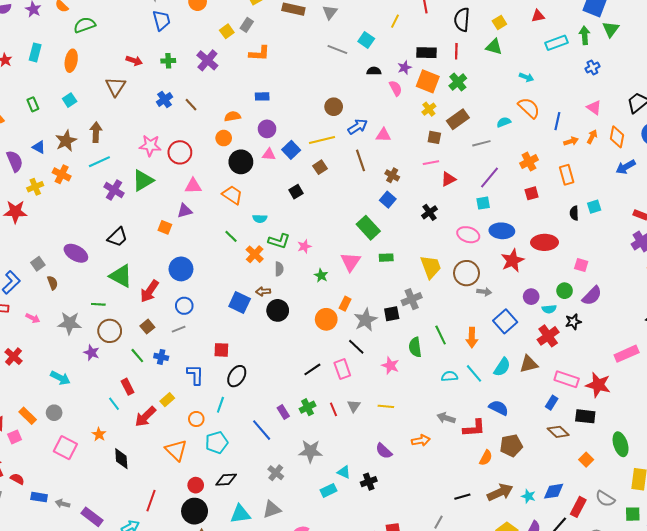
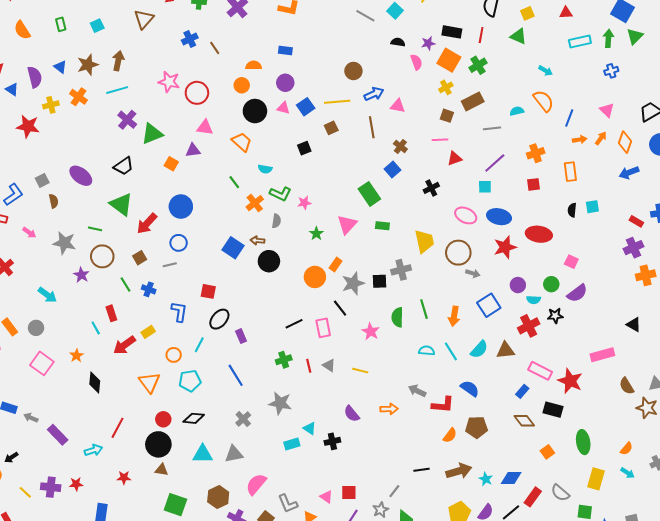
green triangle: (143, 180) -> (152, 134), moved
gray triangle: (354, 406) -> (329, 365), turned -40
purple rectangle: (283, 412) -> (241, 336), moved

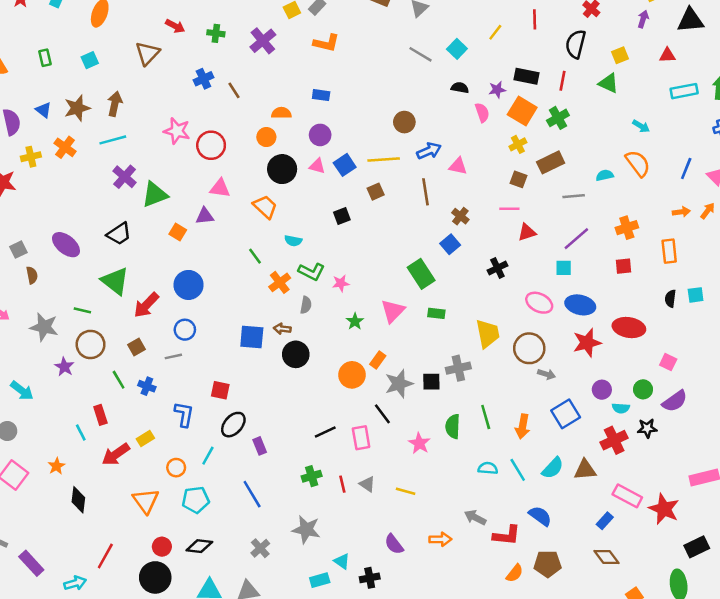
blue line: (569, 118) -> (686, 168), moved
blue square: (233, 248) -> (252, 337), turned -30
black rectangle: (553, 410) -> (697, 547), moved, turned -42

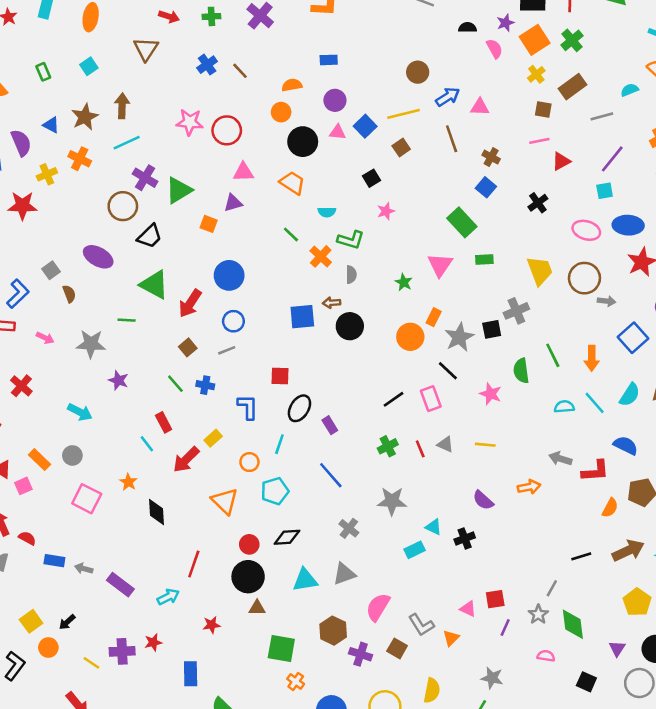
orange square: (522, 111) -> (535, 40), turned 36
pink star: (341, 283) -> (386, 211), moved
brown circle: (91, 344) -> (123, 206), moved

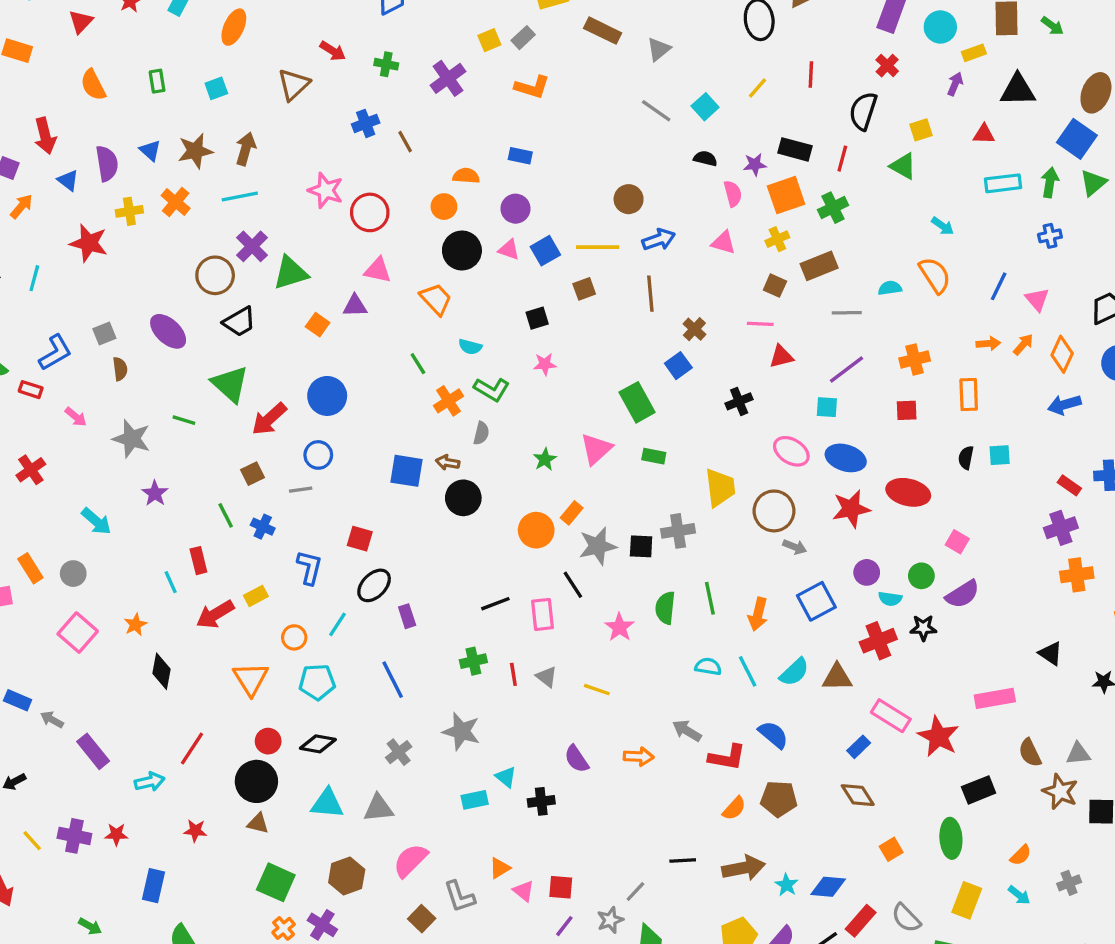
pink triangle: (480, 107) -> (723, 243), moved
orange triangle: (451, 638) -> (500, 868), moved
purple cross: (361, 654) -> (322, 925), moved

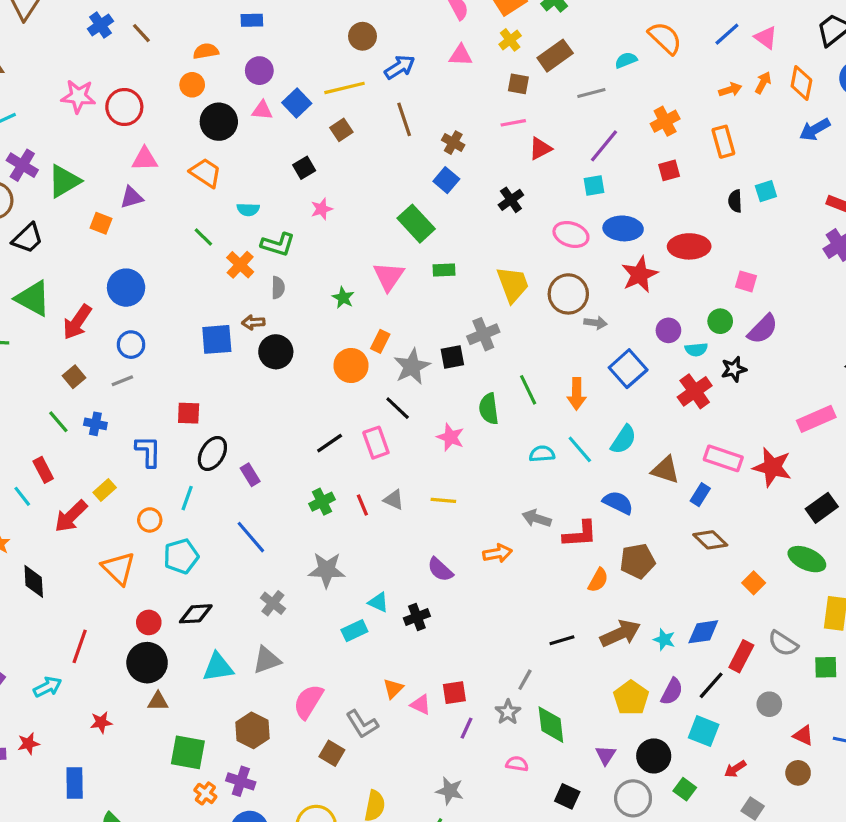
blue line: (999, 286) -> (727, 34), turned 36
brown triangle: (837, 677) -> (665, 470), moved, turned 32
green ellipse: (951, 838) -> (807, 559), turned -48

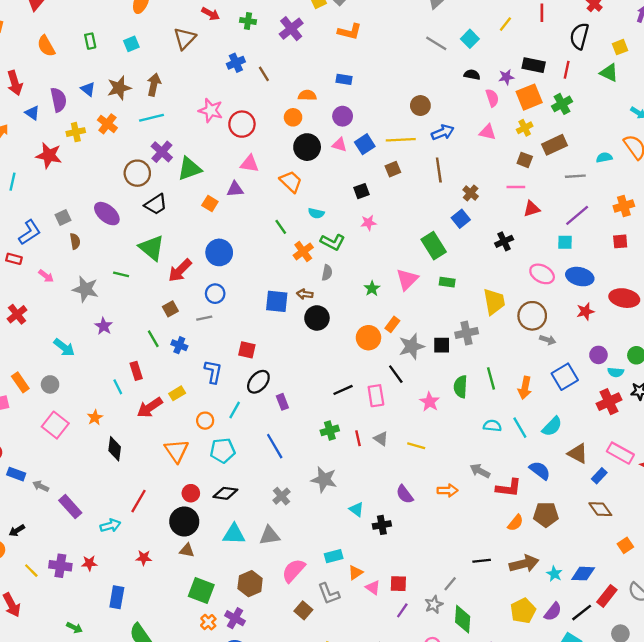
red star: (640, 275) -> (585, 311), size x0.7
cyan rectangle: (354, 631) -> (334, 556), moved

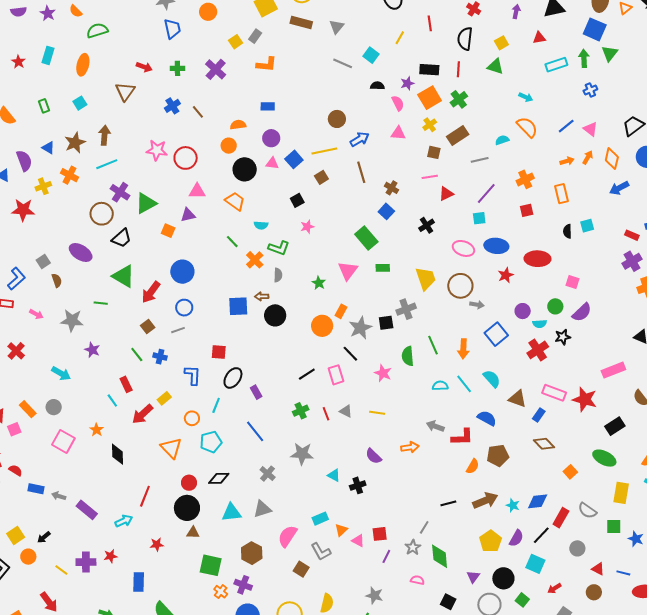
cyan semicircle: (552, 426) -> (492, 379), turned -78

